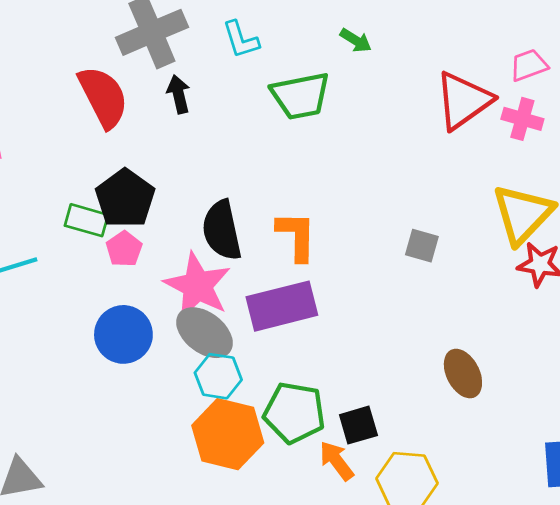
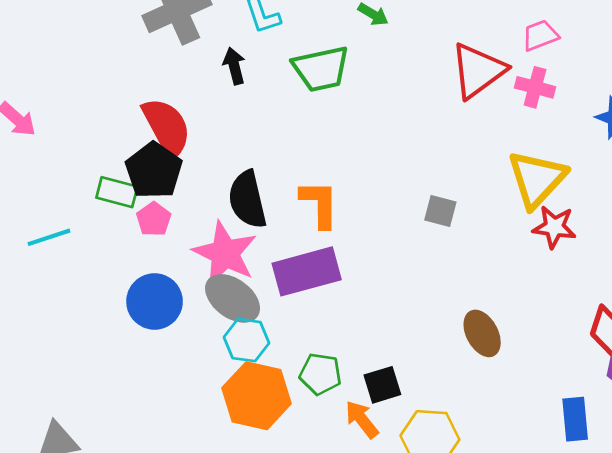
black arrow: (179, 94) -> (234, 66), moved
red semicircle: (103, 97) -> (167, 127), moved
green pentagon: (294, 413) -> (320, 374), size x0.7

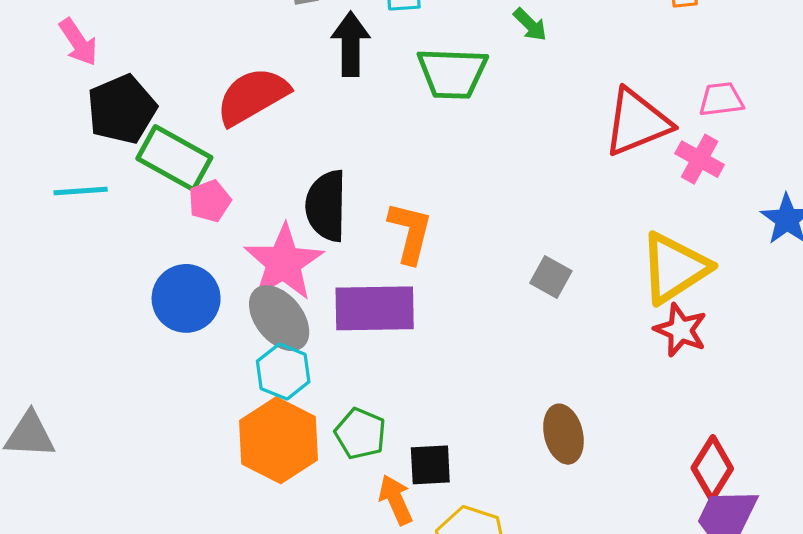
black arrow: (234, 66) -> (351, 44), size x1.4
red semicircle: (167, 127) -> (252, 96), turned -106
black pentagon: (154, 171) -> (122, 109), moved
green rectangle: (117, 192) -> (174, 158), size x1.4

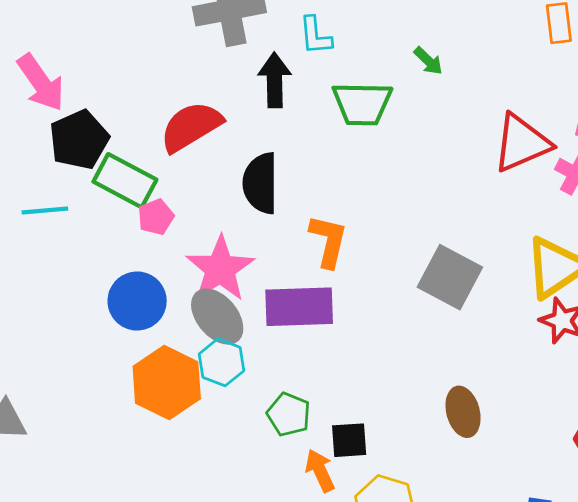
pink arrow: (78, 42) -> (41, 83), size x1.4
black semicircle: (326, 206) -> (260, 183), moved
gray square: (551, 277) -> (450, 277), size x1.8
orange hexagon: (278, 440) -> (167, 382), moved

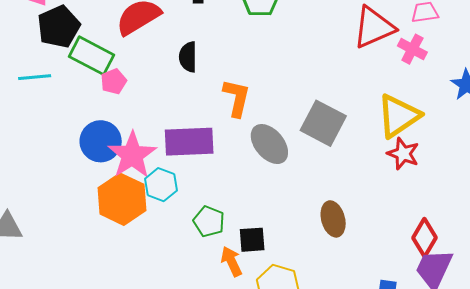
black semicircle: (260, 183) -> (188, 57), size x0.7
pink star: (220, 269) -> (132, 155), moved
purple rectangle: (299, 307) -> (189, 142), moved
gray ellipse: (217, 317) -> (269, 144), moved

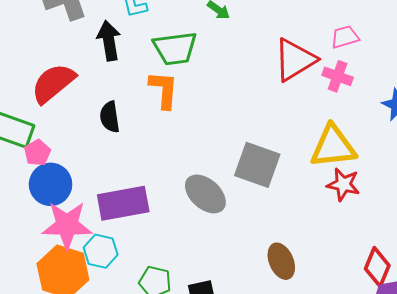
orange L-shape: (237, 98) -> (164, 90), moved
yellow triangle: (399, 116) -> (333, 147), turned 36
blue circle: (101, 141) -> (51, 184), moved
pink star: (132, 155) -> (67, 225), turned -30

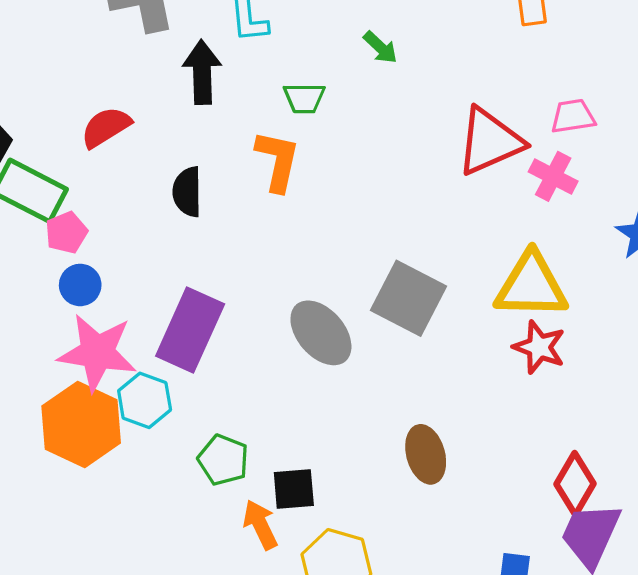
green trapezoid: (175, 48) -> (304, 98), size x0.6
red semicircle: (53, 83) -> (106, 127), size x0.7
blue circle: (51, 184) -> (80, 285), size x0.6
purple rectangle: (123, 203) -> (190, 330), turned -63

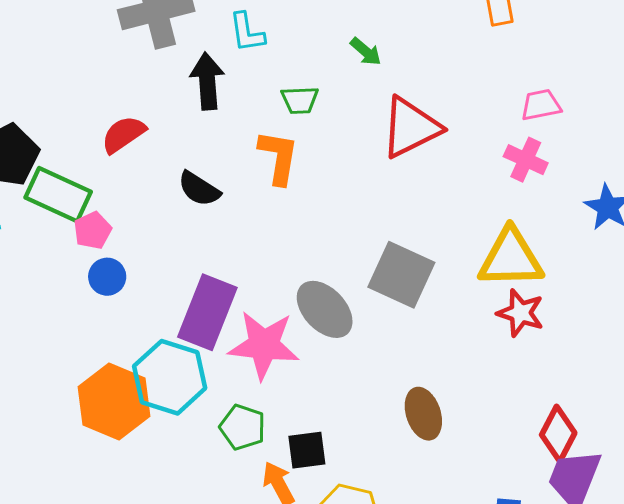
red triangle: (490, 142) -> (411, 128), moved
black semicircle: (187, 192) -> (199, 189), turned -54
pink star: (97, 352) -> (264, 345), moved
cyan hexagon: (145, 400) -> (170, 377), size x1.5

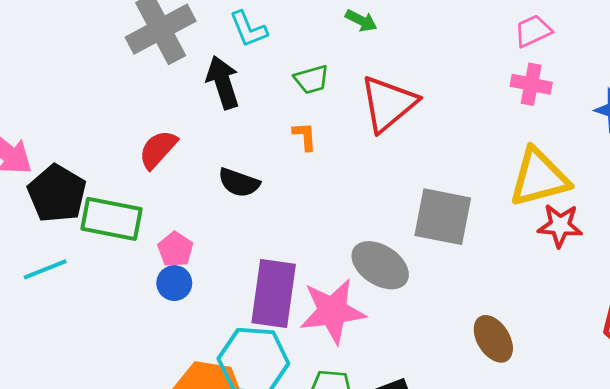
red triangle: (411, 128) -> (388, 104), moved
orange L-shape: (279, 157) -> (305, 136), size x0.6
pink pentagon: (93, 230) -> (175, 249), moved

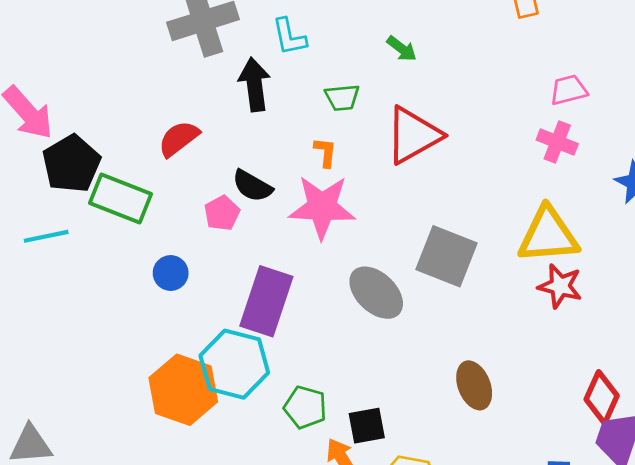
pink pentagon: (175, 249) -> (222, 213), moved
pink star: (332, 311) -> (322, 207), moved

